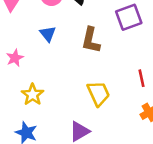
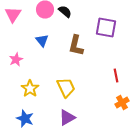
purple square: (129, 17) -> (106, 28), turned 30
yellow trapezoid: (98, 93) -> (66, 88), moved

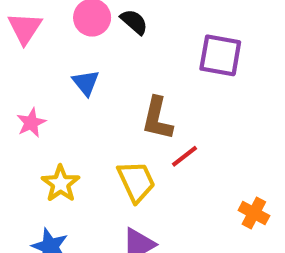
brown L-shape: (76, 46) -> (157, 118), moved
red line: (116, 76) -> (185, 156), moved, turned 64
orange cross: (122, 103) -> (254, 213), turned -32

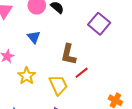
purple square: (220, 55) -> (99, 24), turned 30
yellow star: (61, 184) -> (27, 76), moved

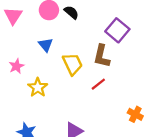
brown L-shape: (68, 54) -> (102, 56), moved
yellow trapezoid: (58, 85) -> (73, 64), moved

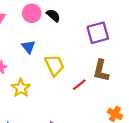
purple square: (117, 30) -> (98, 33), turned 35
brown L-shape: (102, 56) -> (101, 71), moved

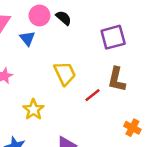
blue triangle: (28, 47) -> (27, 38), moved
yellow star: (21, 88) -> (33, 110), moved

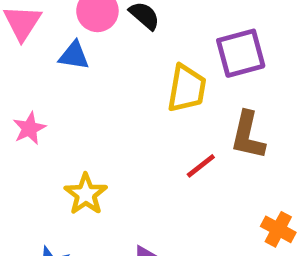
blue triangle: (27, 38) -> (74, 56), turned -42
yellow trapezoid: (65, 73) -> (187, 88), moved, turned 35

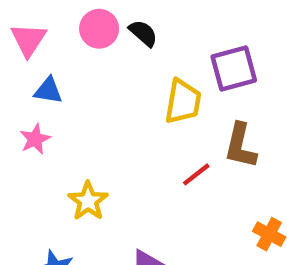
blue triangle: (74, 56) -> (48, 91), moved

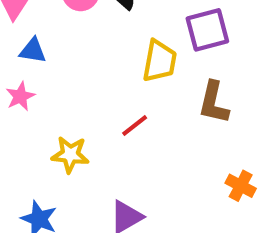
red line: (196, 174) -> (135, 125), moved
yellow star: (88, 201) -> (70, 155), turned -30

